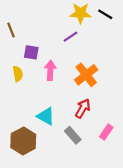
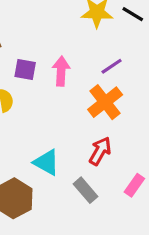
purple line: (70, 37) -> (112, 66), moved
pink arrow: (50, 70) -> (61, 71), moved

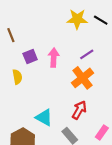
purple square: (25, 70) -> (30, 57), turned -32

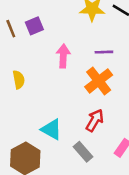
purple line: (87, 54) -> (104, 52), turned 32
purple square: (30, 57) -> (34, 26), moved

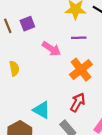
purple line: (104, 52) -> (79, 38), moved
pink arrow: (63, 56) -> (51, 49), turned 120

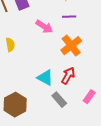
cyan triangle: (42, 110) -> (45, 78), moved

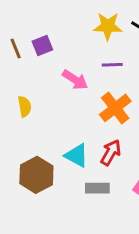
gray rectangle: (59, 100) -> (97, 188), turned -49
brown hexagon: (15, 105) -> (36, 175), moved

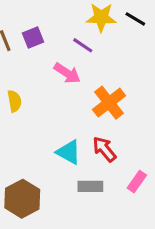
purple line: (112, 65) -> (83, 45), moved, turned 36
red arrow: (111, 153) -> (104, 149), turned -70
brown hexagon: (36, 175) -> (22, 199), moved

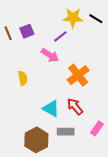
purple line: (83, 45) -> (60, 36), turned -72
yellow semicircle: (14, 101) -> (23, 78), moved
brown hexagon: (22, 199) -> (36, 140), moved

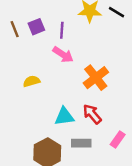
purple line: (60, 36) -> (62, 30), moved, turned -48
yellow semicircle: (23, 78) -> (32, 81), turned -96
cyan triangle: (51, 109) -> (64, 116), turned -36

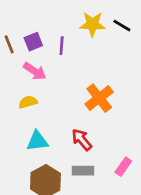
pink arrow: (63, 55) -> (35, 71), moved
red arrow: (92, 114) -> (82, 140), moved
cyan triangle: (64, 116) -> (37, 141), moved

